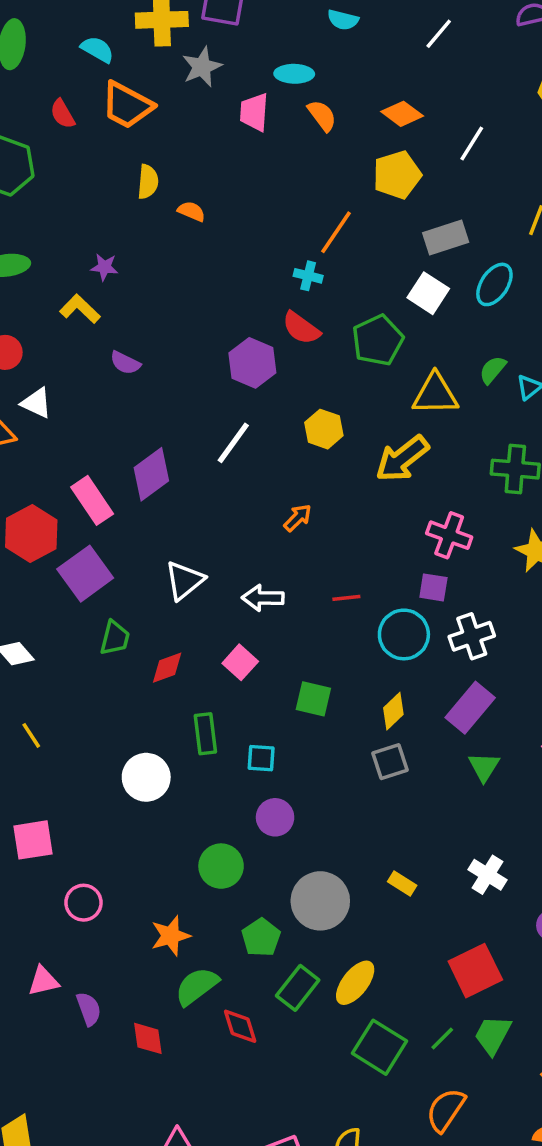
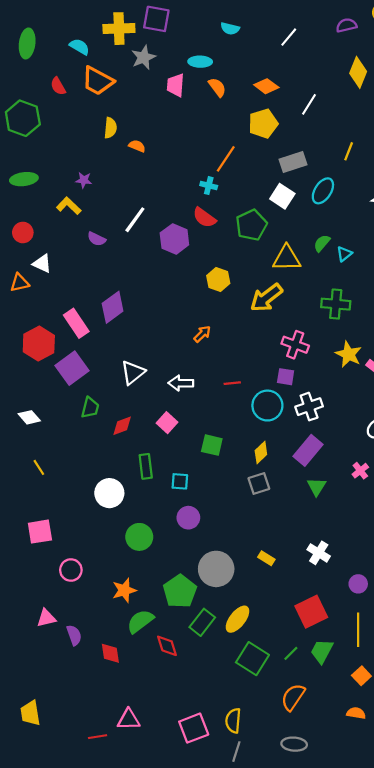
white line: (233, 443) -> (135, 220), moved
green circle: (221, 866) -> (139, 537), moved
green pentagon: (261, 937) -> (180, 591), size x1.4

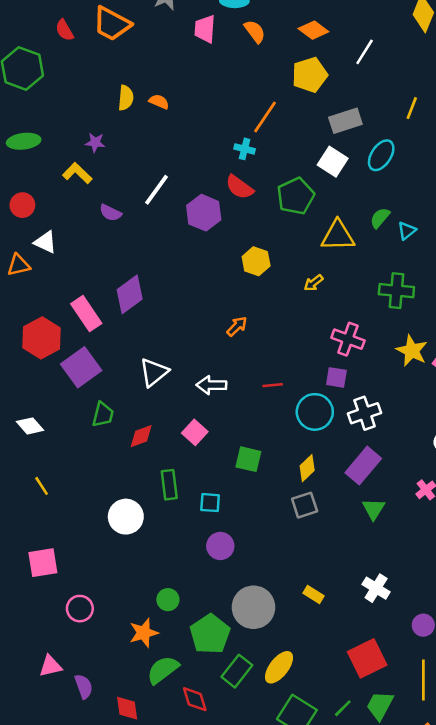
yellow semicircle: (110, 128) -> (126, 98), moved
yellow arrow: (266, 298) -> (313, 283), size x0.5
green circle: (139, 537) -> (168, 600), moved, size x0.7

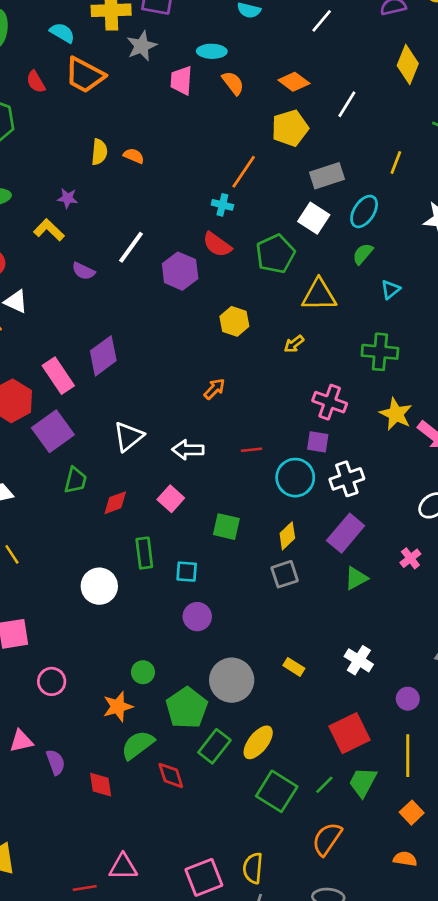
green semicircle: (380, 218) -> (363, 254), moved
green triangle: (374, 509) -> (356, 578), turned 30

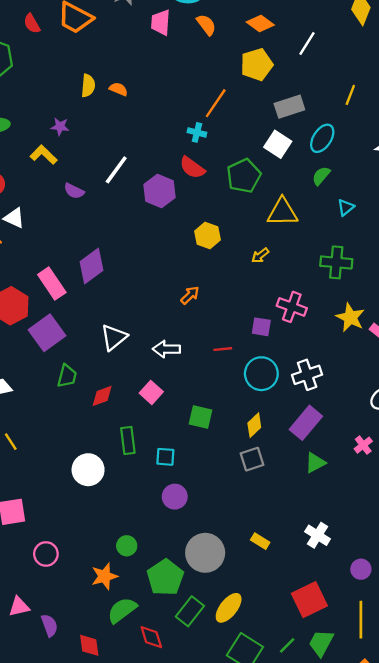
purple square: (318, 442) -> (261, 327), moved

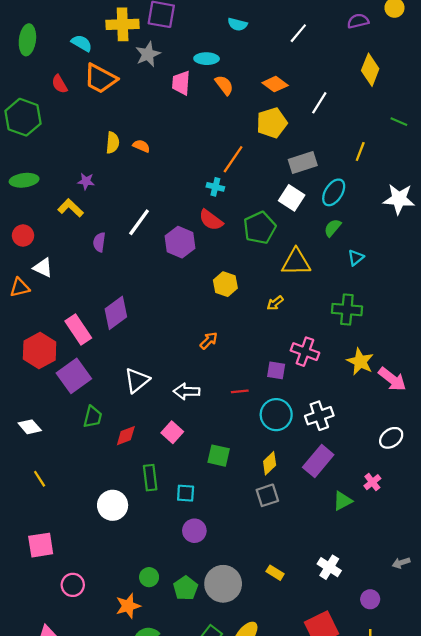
purple semicircle: (74, 191) -> (99, 242), turned 72
green triangle: (315, 463) -> (343, 501), moved
green pentagon: (165, 577) -> (186, 588), moved, size x0.7

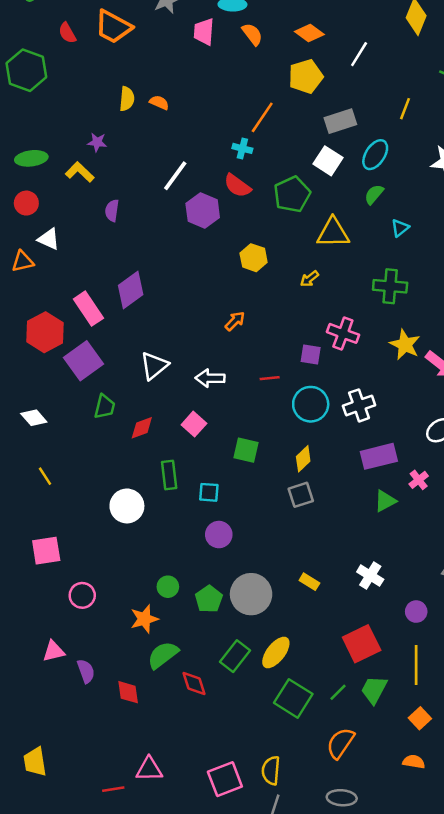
green ellipse: (24, 180) -> (31, 158), moved
white line: (139, 222) -> (175, 176), moved
purple rectangle: (318, 461) -> (379, 456), moved, turned 36

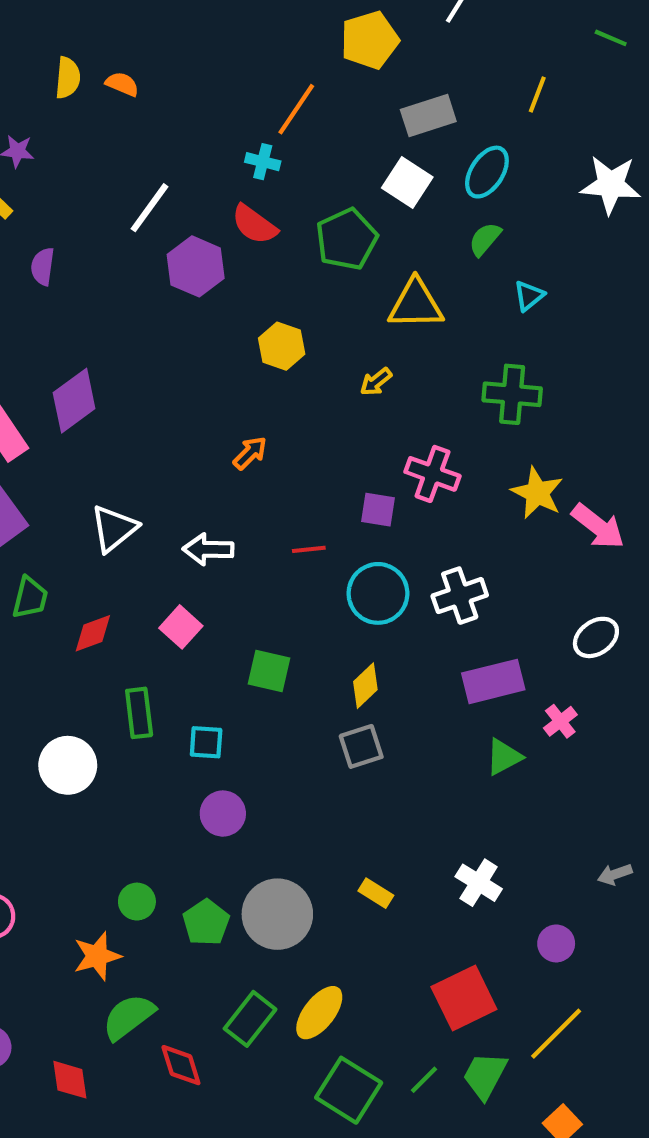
yellow line: (416, 665) -> (556, 1034), turned 45

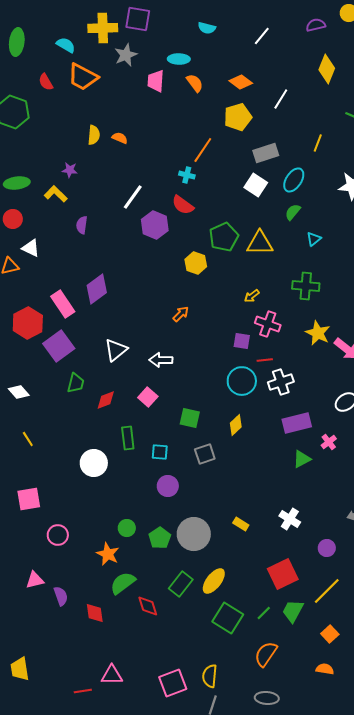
green pentagon: (347, 239) -> (224, 237), moved
yellow arrow: (376, 382) -> (252, 296), moved
red line: (309, 549) -> (265, 360), moved
gray square: (361, 746) -> (205, 454), moved
orange star: (97, 956) -> (108, 554), turned -30

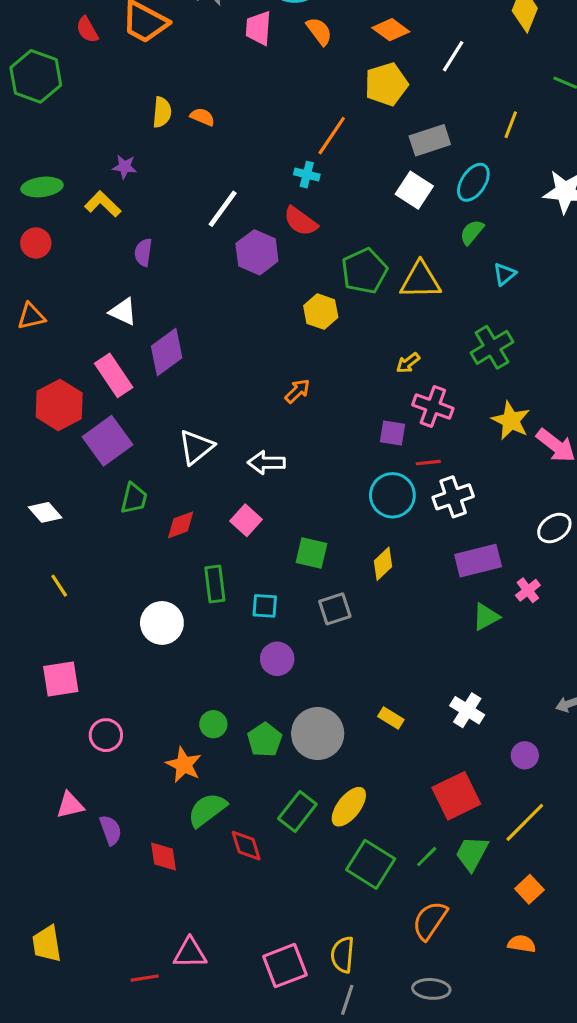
white triangle: (31, 248) -> (123, 312), moved
green cross: (306, 286) -> (492, 347), turned -36

